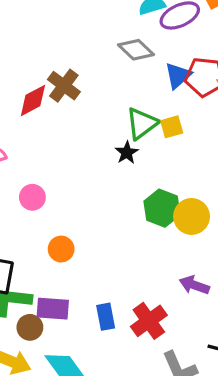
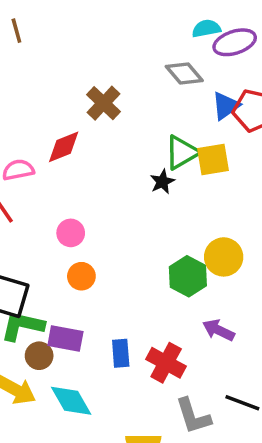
red diamond: (33, 100) -> (64, 147), moved
yellow square: (172, 127) -> (213, 160), size x1.4
pink circle: (32, 197) -> (71, 233), moved
green hexagon: (162, 208) -> (188, 276), moved
red cross: (149, 321) -> (166, 363), turned -32

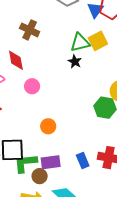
red diamond: (64, 147) -> (16, 60), turned -60
green triangle: (182, 152) -> (80, 43), turned 35
pink circle: (71, 233) -> (32, 86), moved

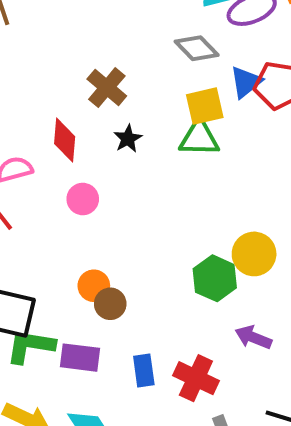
yellow square: (98, 41) -> (205, 106), moved
black star: (75, 62) -> (128, 139), moved
brown circle: (40, 176) -> (110, 304), moved

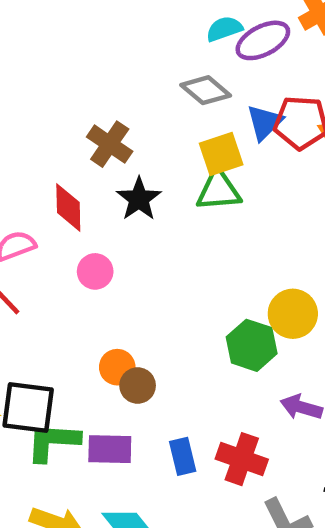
black star: (128, 139) -> (139, 199), size x1.4

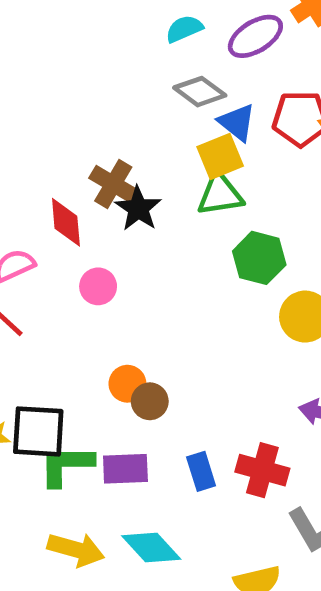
cyan semicircle: (224, 29) -> (184, 29), moved
blue triangle: (265, 122) -> (237, 122), moved, turned -33
brown cross: (110, 144) -> (113, 184), moved
green hexagon: (252, 345) -> (259, 258), moved

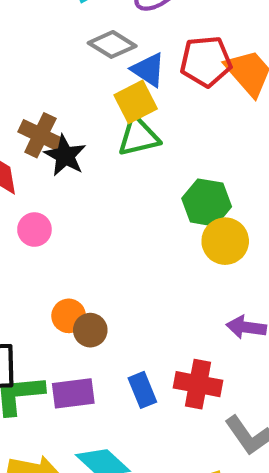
green hexagon: (259, 258) -> (207, 203), moved

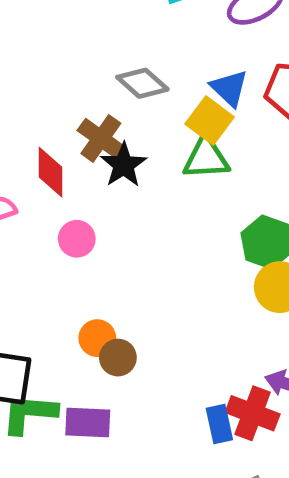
gray diamond: (112, 44) -> (142, 83), moved
yellow square: (136, 102) -> (210, 120), turned -36
red cross: (198, 384) -> (253, 413), moved
blue rectangle: (142, 390) -> (219, 424), moved

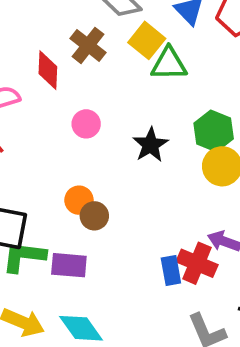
yellow square: (210, 120) -> (147, 40), moved
black star: (124, 165) -> (150, 145), moved
pink circle: (77, 239) -> (86, 124), moved

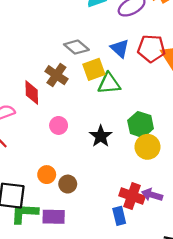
yellow square: (147, 40) -> (94, 69), turned 35
orange circle: (79, 200) -> (47, 175), moved
red cross: (197, 263) -> (132, 196), moved

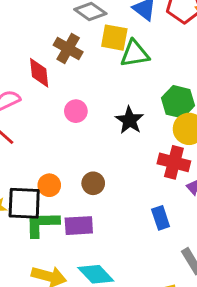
yellow square: (94, 69) -> (114, 38), turned 35
orange circle: (47, 175) -> (49, 185), moved
red cross: (132, 196) -> (174, 162), moved

